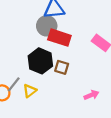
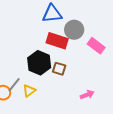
gray circle: (47, 26) -> (74, 30), moved

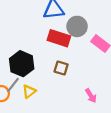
black hexagon: (39, 63) -> (22, 64), moved
pink arrow: (87, 95) -> (91, 96), turned 80

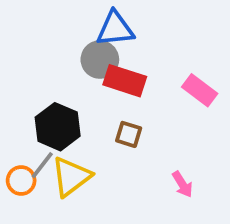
gray circle: (77, 26) -> (100, 60), moved
yellow triangle: (29, 91) -> (71, 177), size x1.6

